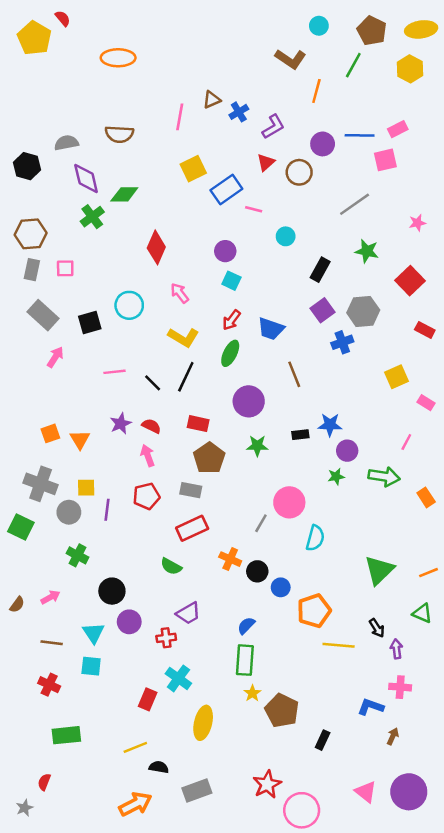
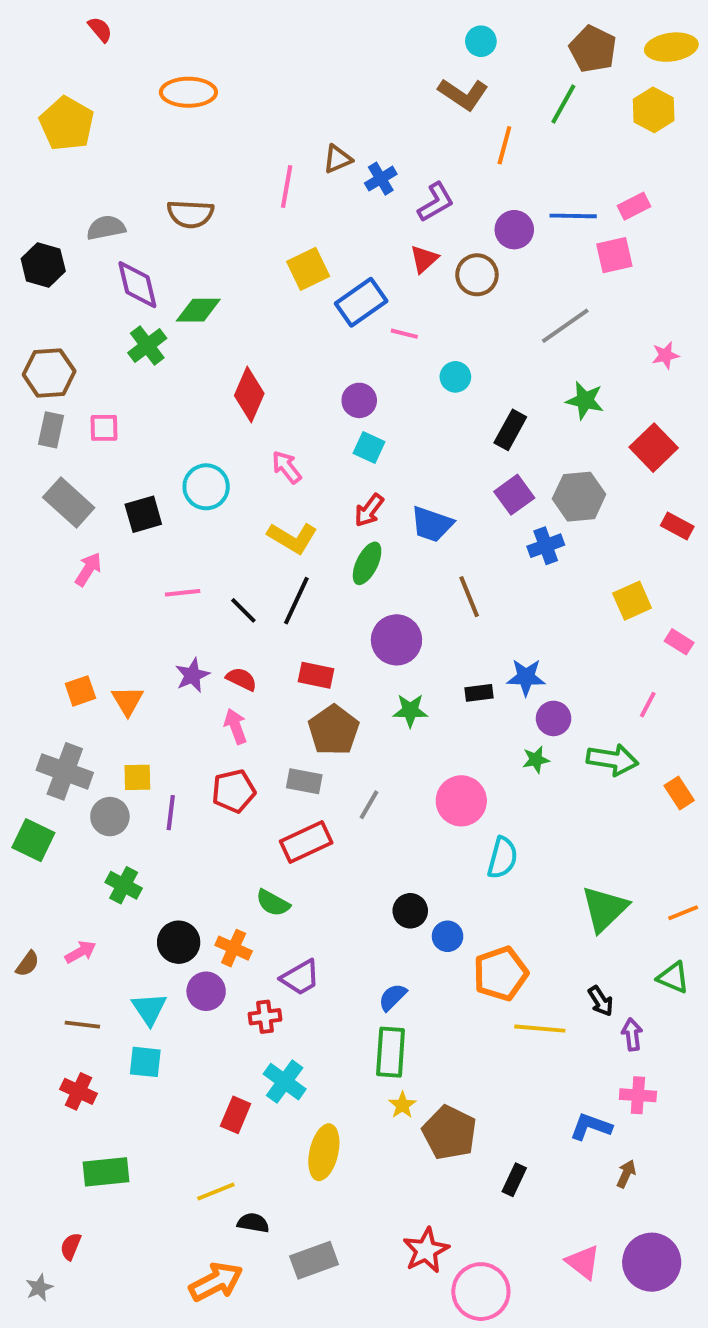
cyan circle: (319, 26) -> (481, 41), moved
yellow pentagon: (34, 38) -> (67, 124), moved
gray line: (261, 523) -> (369, 805), moved
orange cross: (230, 559) -> (234, 948), moved

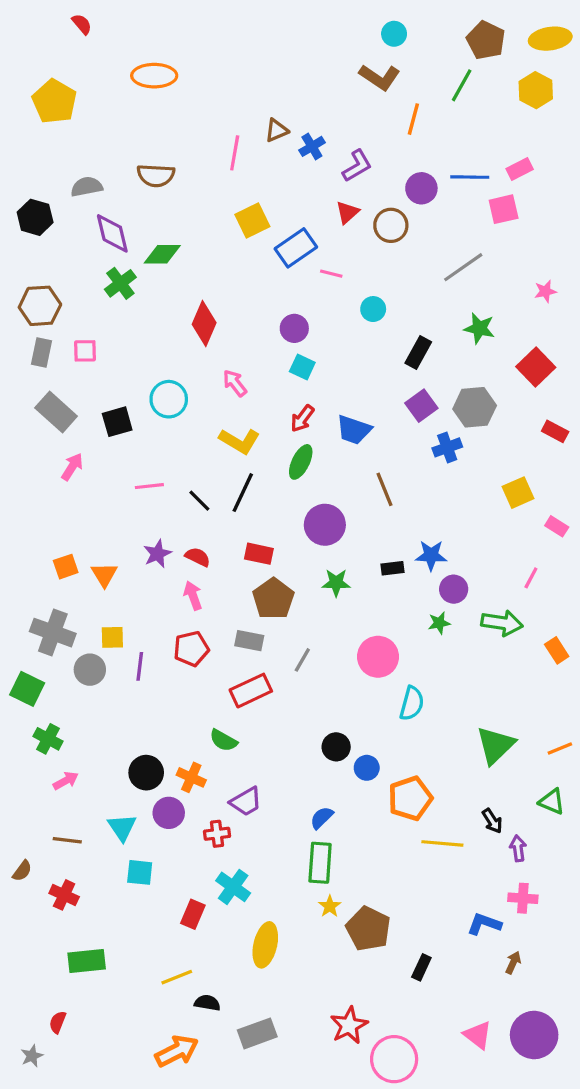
green cross: (124, 885) -> (48, 739), moved
brown semicircle: (27, 964) -> (22, 871), moved
cyan square: (145, 1062) -> (140, 872), moved

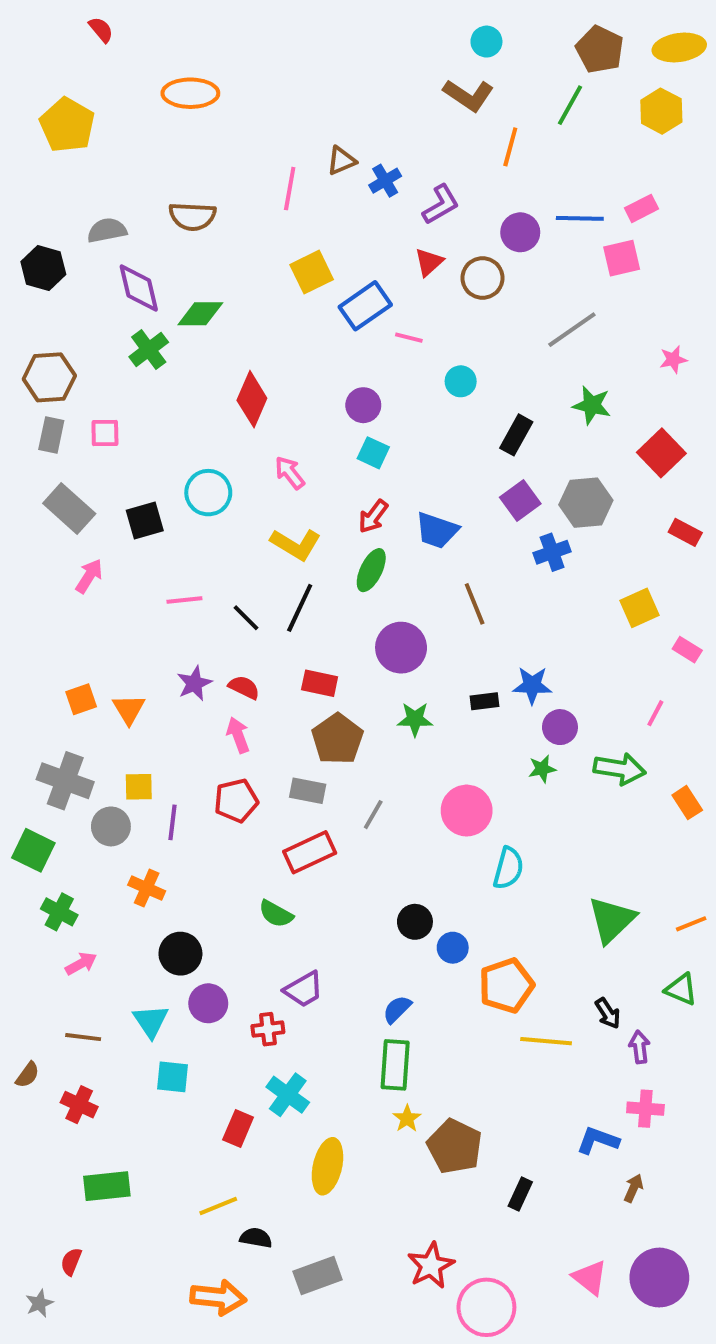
orange cross: (191, 777) -> (147, 888), moved
orange arrow: (177, 1051) -> (218, 1297), turned 33

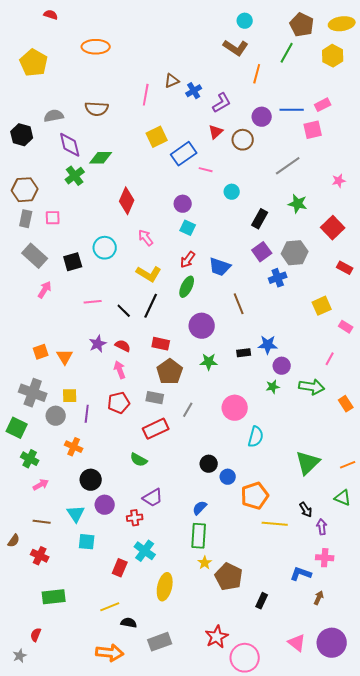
red semicircle: (101, 30) -> (51, 15), turned -32

